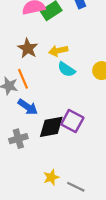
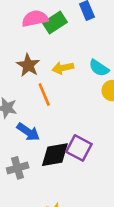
cyan semicircle: (66, 69) -> (99, 68), moved
orange line: (23, 79) -> (44, 95), moved

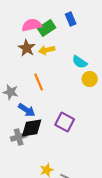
brown star: (28, 65) -> (27, 48), moved
yellow arrow: (63, 68) -> (47, 50), moved
black diamond: (55, 155) -> (32, 128), moved

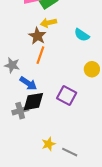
brown star: (27, 48) -> (37, 36), moved
yellow circle: (90, 79) -> (92, 69), moved
orange line: (39, 82) -> (40, 55), turned 42

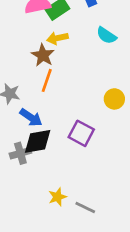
cyan semicircle: (82, 35) -> (106, 35), moved

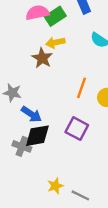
orange line: (47, 80) -> (82, 88), moved
gray cross: (20, 153) -> (22, 146), turned 36

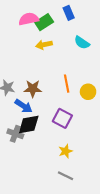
brown star: (42, 58) -> (33, 89), moved, turned -30
orange line: (82, 88) -> (67, 84), turned -30
yellow star: (55, 186) -> (66, 151), moved

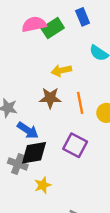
yellow arrow: (44, 45) -> (61, 70), moved
brown star: (33, 89) -> (50, 98), moved
yellow star: (66, 151) -> (43, 185), moved

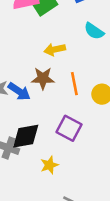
blue arrow: (28, 130) -> (19, 91), moved
yellow star: (43, 185) -> (49, 165), moved

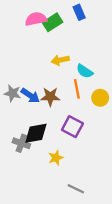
cyan semicircle: (94, 31) -> (85, 71), moved
brown star: (43, 78) -> (50, 97), moved

